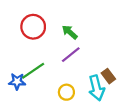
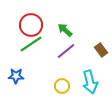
green line: (33, 71) -> (31, 44), moved
brown rectangle: (108, 76) -> (101, 50), moved

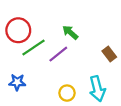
red circle: (31, 25) -> (18, 30), moved
purple line: (66, 51) -> (58, 54), moved

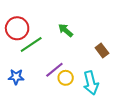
purple line: (58, 54) -> (54, 70), moved
yellow circle: (67, 93) -> (66, 78), moved

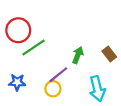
green arrow: (66, 30) -> (78, 55), moved, turned 70
yellow circle: (66, 78) -> (53, 89), moved

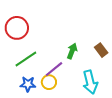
green line: (33, 48) -> (26, 59), moved
blue star: (17, 82) -> (28, 84), moved

